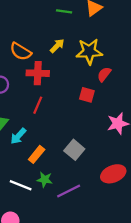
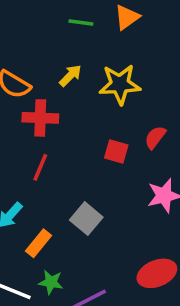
red semicircle: (104, 74) -> (155, 137), moved
gray square: (74, 150) -> (86, 219), moved

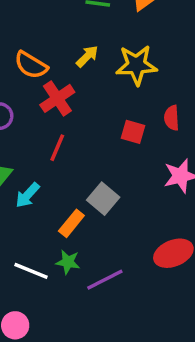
red cross: (40, 118) -> (57, 98), turned -36
red semicircle: (155, 137) -> (172, 118), turned -40
orange rectangle: (39, 243) -> (71, 223), moved

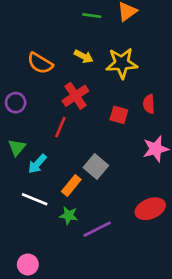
yellow arrow: (87, 56) -> (84, 56), turned 72
red cross: (57, 98) -> (75, 96), moved
white line: (31, 271) -> (35, 199), moved

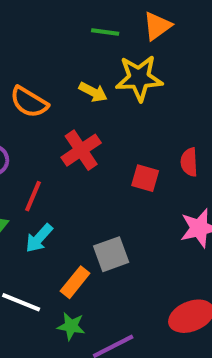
yellow star: (122, 63) -> (139, 78), moved
red line: (60, 127) -> (33, 196), moved
cyan arrow: (37, 164) -> (39, 238), moved
gray square: (96, 167) -> (111, 254), turned 30

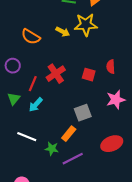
red cross: (81, 150) -> (56, 74), moved
gray square: (111, 254) -> (83, 113), moved
orange rectangle: (75, 282) -> (69, 134), moved

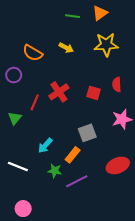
yellow star: (86, 25) -> (106, 45), moved
purple circle: (13, 66) -> (14, 75), moved
cyan arrow: (36, 105) -> (45, 145), moved
white line: (27, 137) -> (18, 167), moved

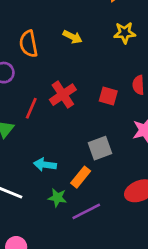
yellow star: (106, 45) -> (125, 33), size x0.7
orange semicircle: (33, 53) -> (29, 44), turned 48
cyan arrow: (45, 145) -> (45, 165), turned 56

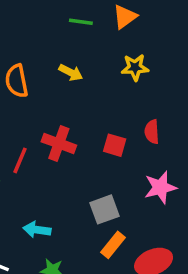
red cross: (63, 95) -> (59, 143), turned -36
orange rectangle: (81, 177) -> (113, 245), moved

